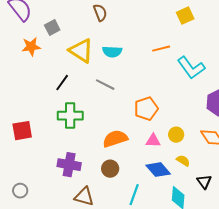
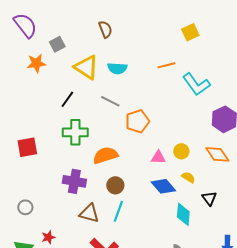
orange pentagon: (146, 109) -> (137, 121), moved
orange semicircle: (115, 139) -> (105, 155), moved
cyan line: (134, 195) -> (118, 211), moved

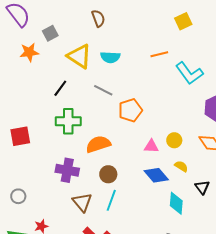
brown triangle: (89, 213) -> (82, 202), turned 35

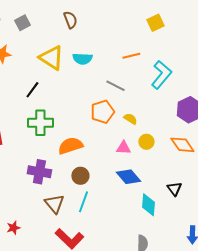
gray square: (50, 33) -> (22, 23), moved
cyan L-shape: (189, 73) -> (161, 75), turned -104
gray line: (103, 90) -> (115, 86), moved
yellow semicircle: (181, 166) -> (130, 119), moved

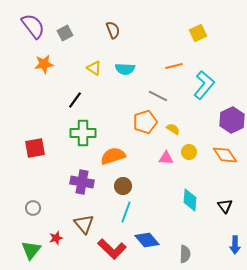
yellow triangle: (51, 58) -> (94, 68), size x0.6
blue diamond: (128, 177) -> (147, 240), moved
black triangle: (174, 189) -> (225, 206), moved
brown triangle: (54, 204) -> (84, 224), moved
cyan diamond: (148, 205) -> (190, 200), moved

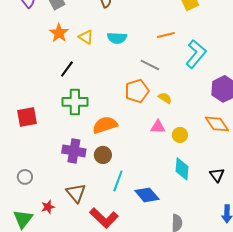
orange star: (44, 64) -> (59, 33), moved, turned -30
yellow circle: (189, 152) -> (180, 135), moved
brown circle: (123, 186) -> (103, 155), moved
blue diamond: (147, 240) -> (147, 195), moved

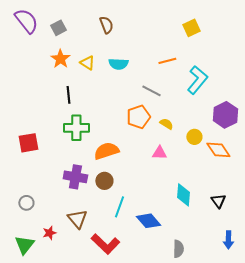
black line: (67, 69) -> (68, 95), turned -42
yellow circle: (180, 135) -> (194, 137), moved

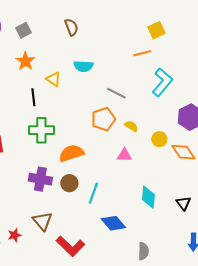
orange line: (167, 61) -> (142, 53), moved
yellow triangle: (87, 63) -> (53, 79), moved
cyan line: (119, 207) -> (93, 193), moved

